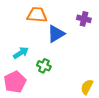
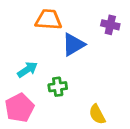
green cross: (44, 66) -> (58, 87), turned -32
yellow semicircle: (87, 87) -> (97, 114), moved, turned -56

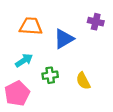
orange trapezoid: (48, 20) -> (31, 26), moved
yellow semicircle: (97, 114) -> (83, 81), moved

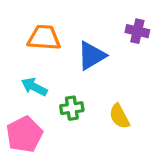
cyan arrow: (24, 60) -> (34, 87), turned -120

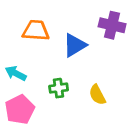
purple cross: (137, 31) -> (112, 25), size x1.4
cyan arrow: (34, 87) -> (16, 73), moved

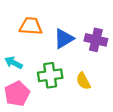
purple cross: (112, 25) -> (96, 40), moved
green cross: (59, 88) -> (50, 75), size x1.5

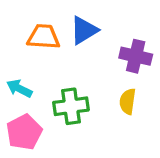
blue triangle: (64, 39) -> (84, 30), moved
yellow semicircle: (83, 81) -> (128, 101), moved, turned 36

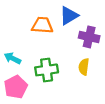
blue triangle: (84, 30) -> (69, 16), moved
orange trapezoid: (43, 37) -> (42, 25), moved

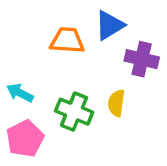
yellow semicircle: (84, 67) -> (116, 103), moved
green cross: (47, 70) -> (74, 112), turned 30

